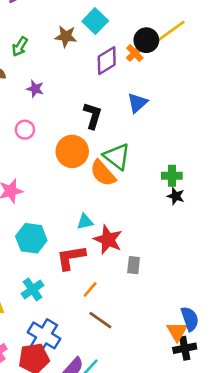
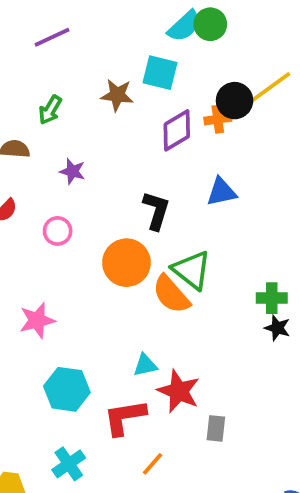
cyan square: (95, 21) -> (160, 73), turned -30
orange cross: (135, 53) -> (218, 119), turned 36
blue triangle: (137, 103) -> (221, 192), turned 30

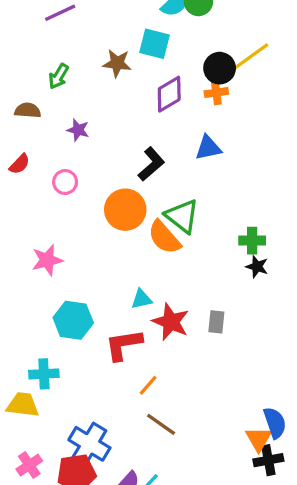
orange cross: (218, 119) -> (216, 93), moved
black L-shape: (156, 210) -> (151, 164), turned 32
gray rectangle: (216, 428) -> (216, 322), moved
cyan cross: (69, 464) -> (44, 374), moved, turned 32

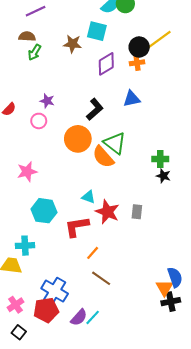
brown semicircle: (28, 110) -> (27, 36), moved
purple star: (78, 130) -> (47, 101), moved
cyan triangle: (142, 299) -> (88, 197), turned 32

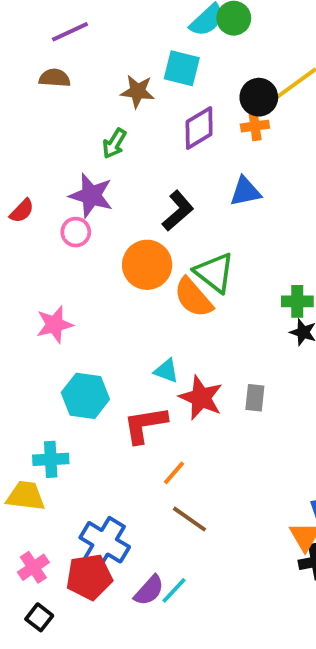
green arrow: (35, 52) -> (114, 143), moved
purple star: (47, 101) -> (91, 195), size x1.6

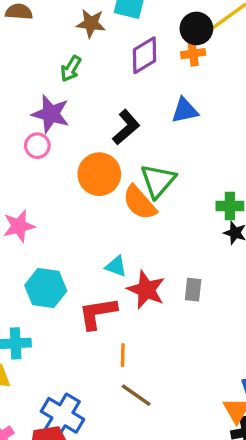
green triangle: (214, 273) -> (158, 181), turned 33
orange line: (174, 473) -> (123, 355), turned -40

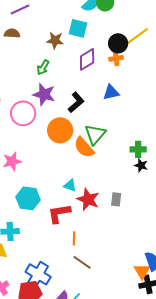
purple star: (51, 114) -> (44, 94), moved
pink circle: (37, 146) -> (23, 113), size x1.6

